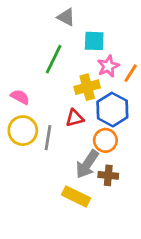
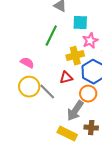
gray line: (48, 138) -> (47, 92), turned -54
brown cross: (108, 175) -> (91, 128), moved

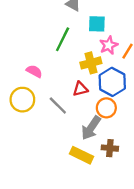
yellow circle: (29, 87) -> (22, 100), moved

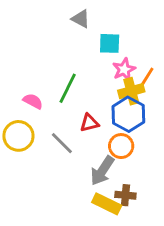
green line: (63, 39) -> (68, 88), moved
yellow cross: (91, 63) -> (131, 91), moved
yellow rectangle: (81, 155) -> (107, 204), moved

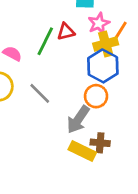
red triangle: (89, 123) -> (66, 32), moved

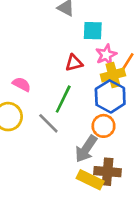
green line: (45, 41) -> (63, 99), moved
brown cross: (100, 143) -> (108, 172), size x1.4

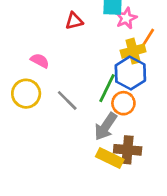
pink star: (106, 55) -> (126, 18), moved
red triangle: (74, 63) -> (74, 21), moved
green line: (63, 99) -> (107, 88), moved

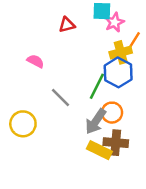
yellow circle: (26, 94) -> (23, 124), moved
orange circle: (123, 103) -> (112, 113), moved

